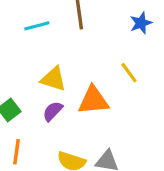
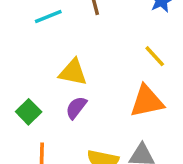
orange triangle: (93, 100) -> (147, 101), moved

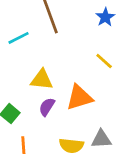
orange triangle: (147, 101) -> (79, 97), moved

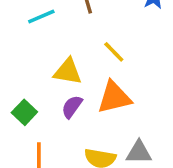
yellow line: (104, 61) -> (114, 52), moved

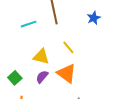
orange triangle: (114, 97) -> (67, 73), turned 45

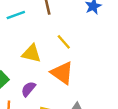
purple semicircle: (42, 77) -> (28, 89), moved

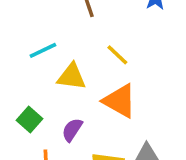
cyan line: (16, 15) -> (43, 50), moved

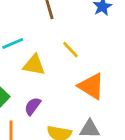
orange triangle: (120, 101) -> (91, 86), moved

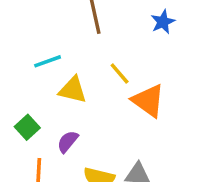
orange triangle: (91, 86) -> (148, 101), moved

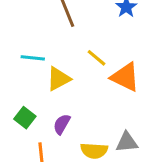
cyan line: (48, 61) -> (33, 58), turned 35
yellow triangle: (73, 90) -> (59, 79), turned -32

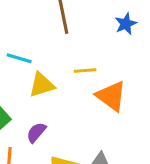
yellow line: (96, 58) -> (85, 71), turned -55

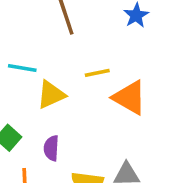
purple semicircle: (36, 132) -> (51, 148), turned -30

